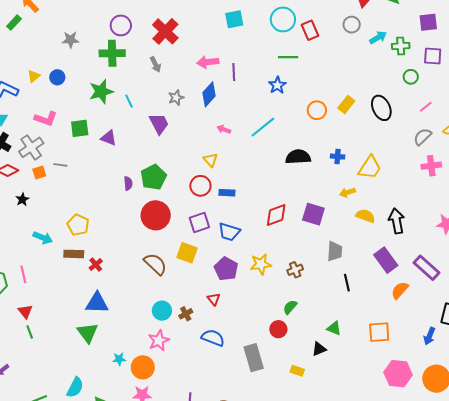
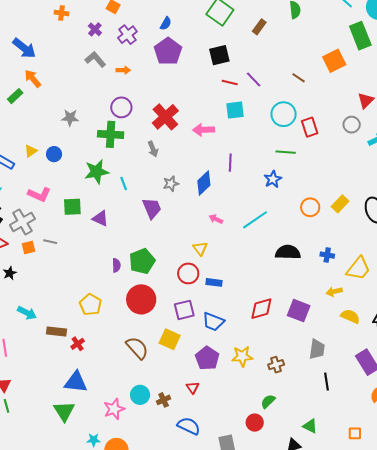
pink arrow: (208, 62) -> (204, 130), moved
yellow pentagon: (78, 225) -> (90, 305), moved
orange square: (379, 332) -> (355, 433), size x0.6
pink star: (159, 340) -> (114, 409), moved

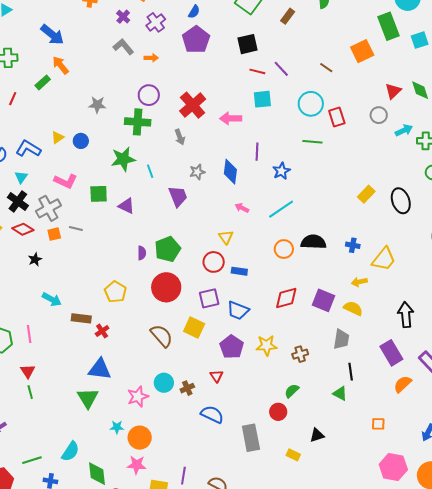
blue star: (273, 179) -> (281, 171), moved
blue diamond: (204, 183) -> (230, 172), turned -40
orange circle: (310, 207) -> (284, 249), moved
yellow semicircle: (350, 316) -> (353, 308), moved
green triangle: (310, 426) -> (340, 393), moved

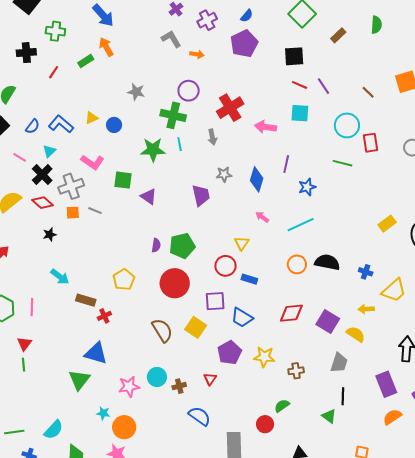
cyan line: (150, 171) -> (180, 144), moved

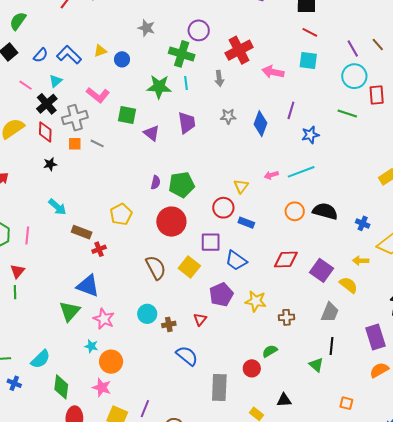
purple line: (324, 86) -> (353, 49), moved
purple trapezoid: (201, 195) -> (187, 123), moved
red diamond: (43, 203) -> (45, 132), turned 45
pink arrow: (262, 217) -> (271, 175), moved, turned -56
pink star: (129, 386) -> (104, 319), moved, turned 30

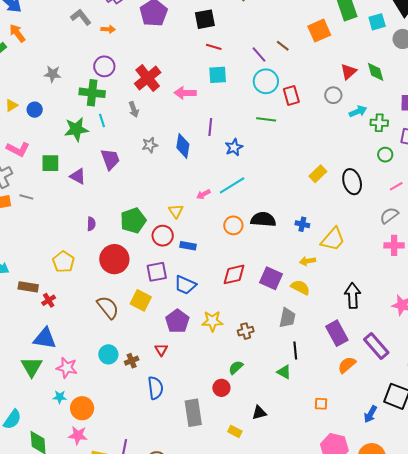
green pentagon: (182, 185) -> (133, 221), moved
blue semicircle: (187, 356) -> (155, 388), turned 55

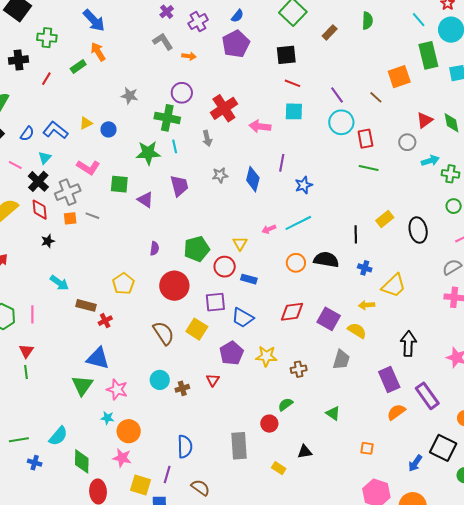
brown line: (283, 46) -> (376, 97), moved
green line: (266, 119) -> (369, 168), moved
black line: (295, 351) -> (356, 234), moved
blue semicircle: (155, 388) -> (185, 447), moved

